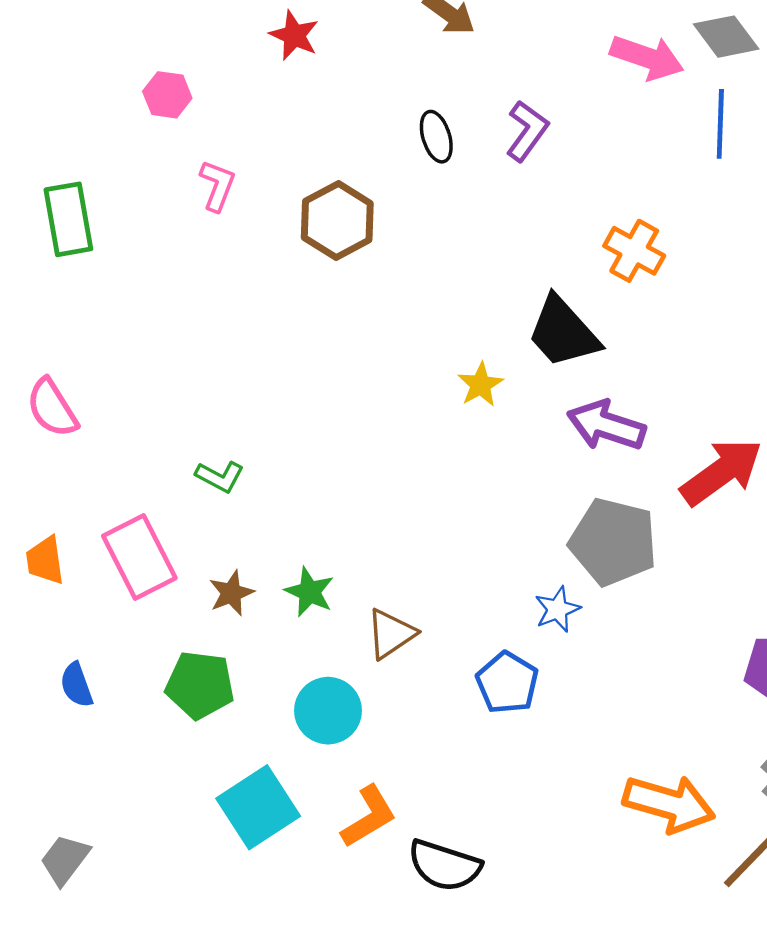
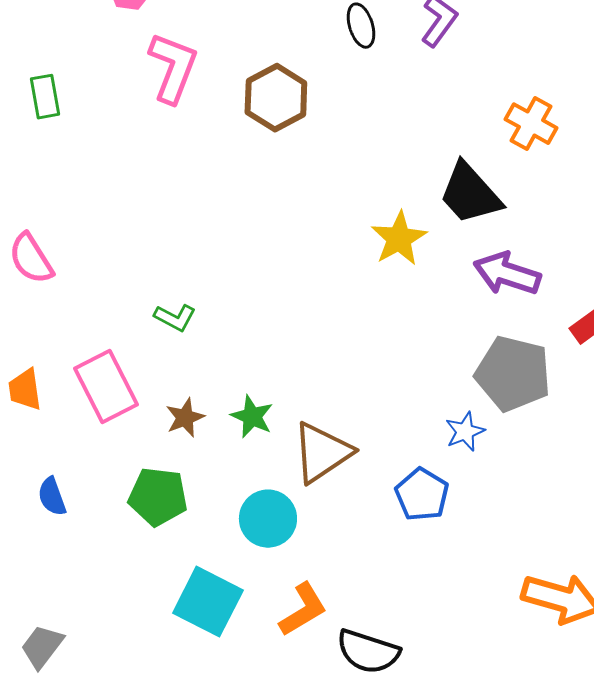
pink L-shape: (217, 186) -> (173, 68), size x1.6
green rectangle: (68, 219) -> (45, 97), size x0.7
yellow star: (481, 385) -> (399, 239), size x1.4
brown triangle: (391, 634) -> (322, 453), size x1.4
cyan square: (258, 807) -> (208, 602), turned -30

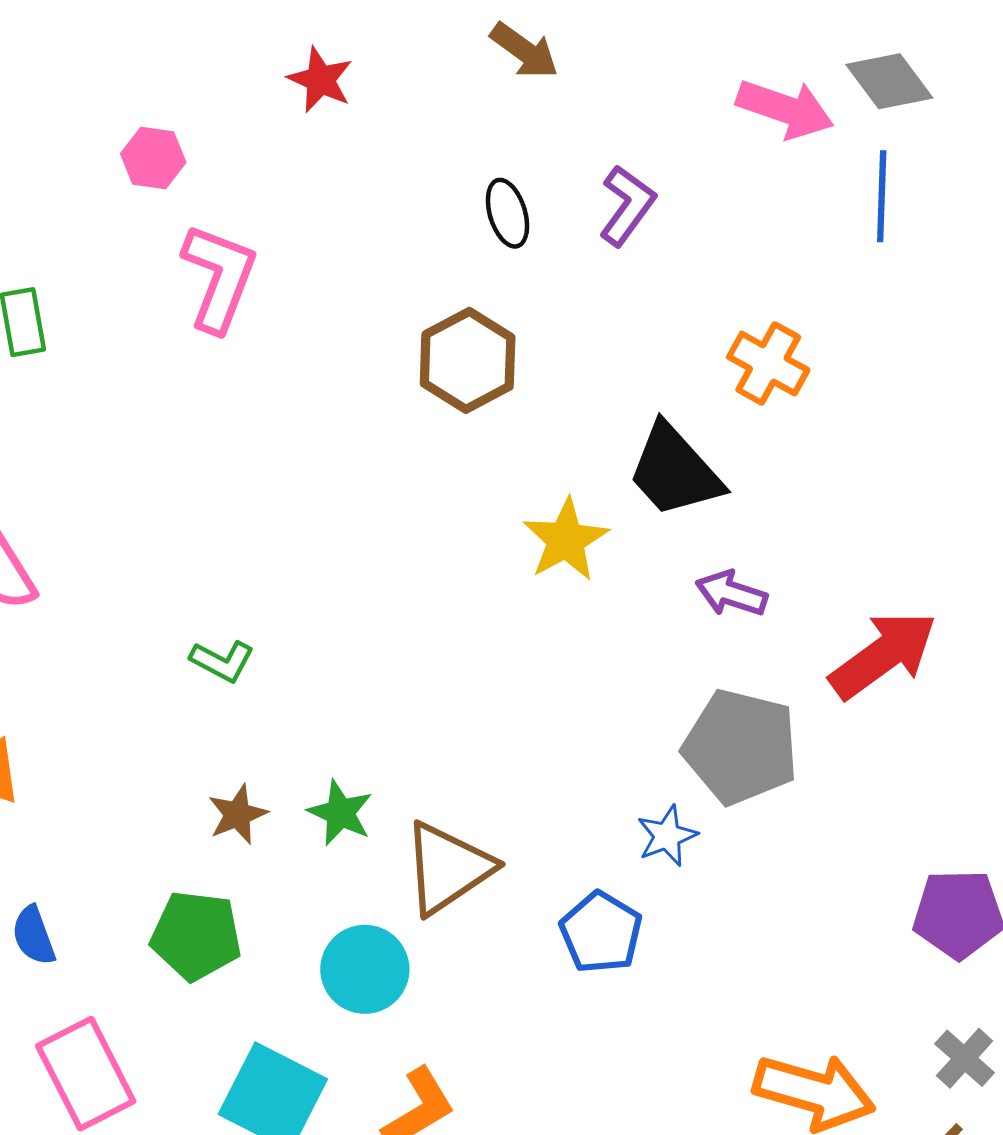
brown hexagon: (276, 98) -> (468, 360), moved
purple arrow: (507, 274) -> (731, 594), size x0.7
pink rectangle: (106, 387) -> (86, 1074), moved

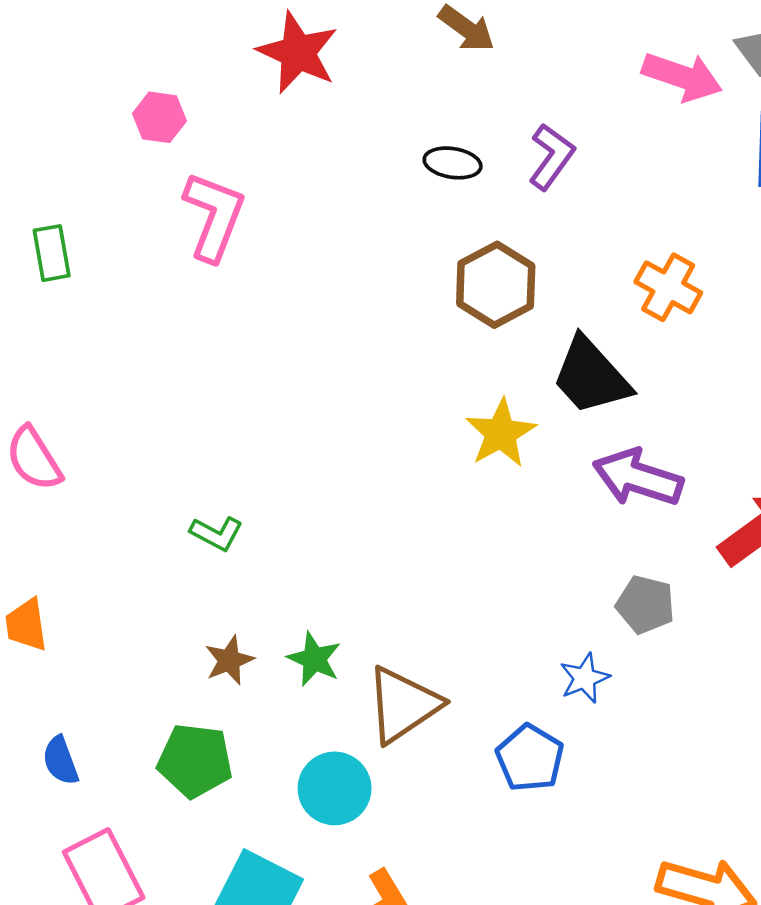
red star: (320, 80) -> (298, 53), size x1.5
black ellipse: (507, 213) -> (453, 163), turned -64
brown hexagon: (468, 360) -> (496, 285), moved
purple arrow: (731, 594) -> (638, 478), size x1.5
gray pentagon: (741, 747) -> (645, 604), size x0.6

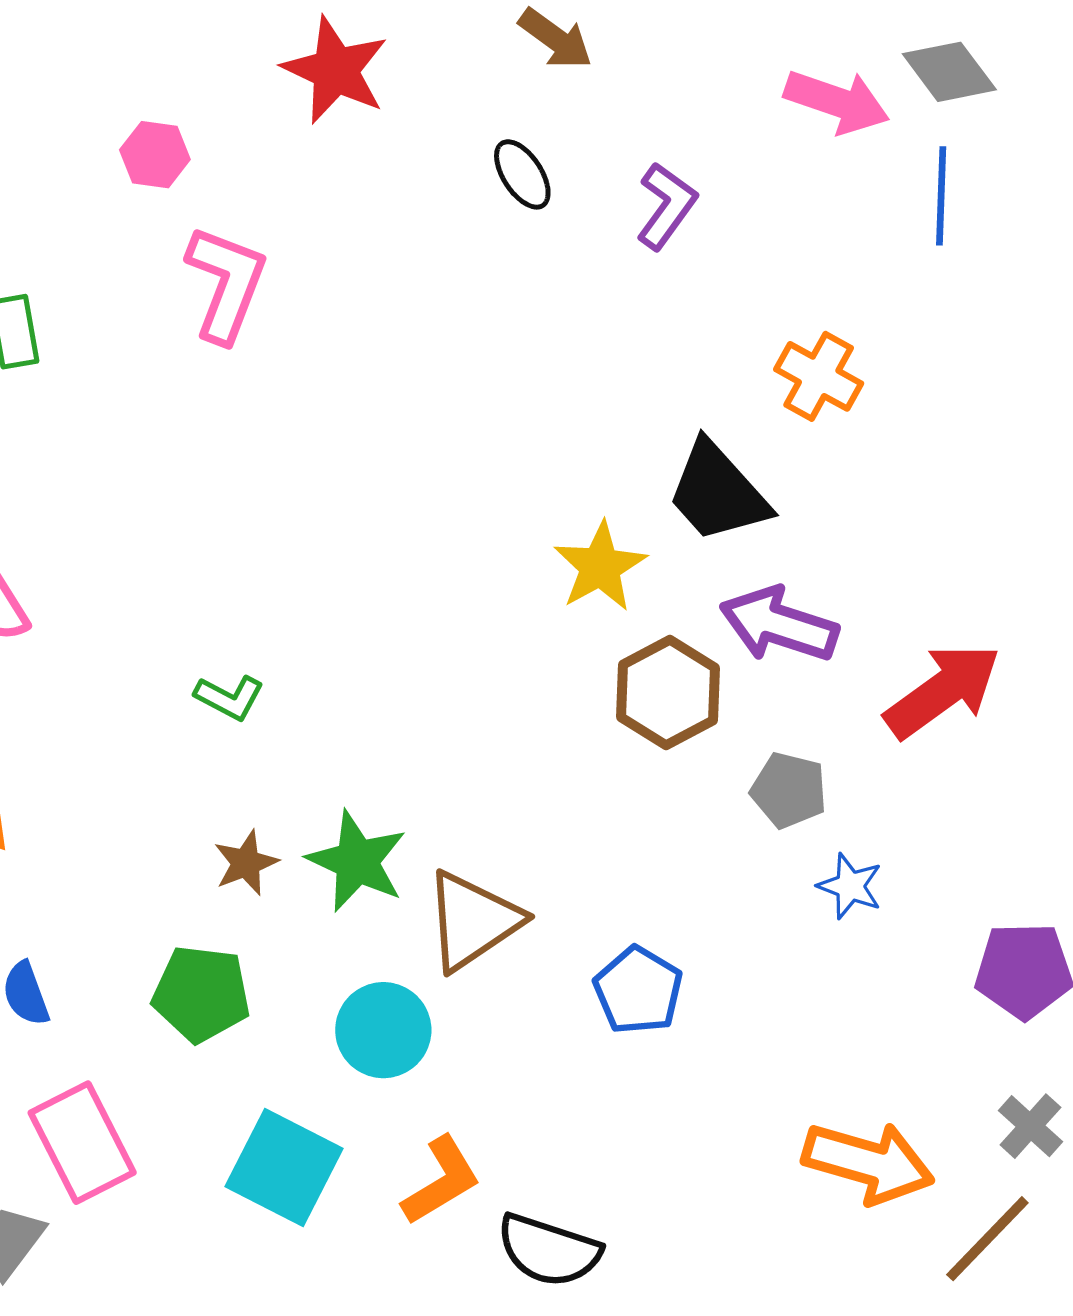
black ellipse: (453, 163) -> (522, 174), moved, turned 48
brown hexagon: (496, 285) -> (668, 692), moved
green star: (314, 659) -> (357, 861), size x1.4
blue star: (584, 678) -> (850, 886), moved, turned -30

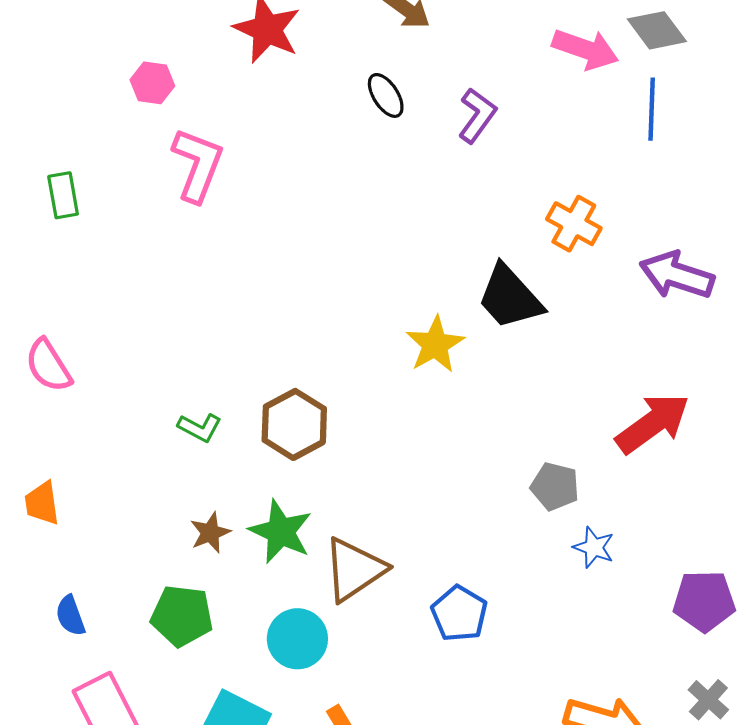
purple arrow: (779, 625) -> (677, 275), moved
brown hexagon: (668, 692) -> (294, 424), moved

